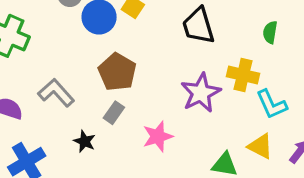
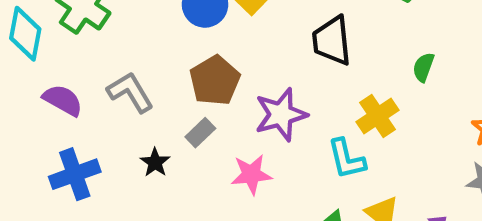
yellow cross: (243, 75) -> (378, 116), turned 32
purple star: (201, 93) -> (281, 115), moved
cyan L-shape: (272, 104) -> (347, 159), moved

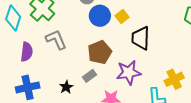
black trapezoid: (332, 41) -> (141, 38), moved
gray L-shape: (130, 92) -> (56, 40), moved
purple semicircle: (63, 100) -> (27, 52), turned 60

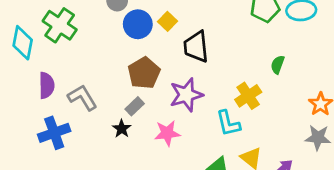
gray L-shape: (56, 40) -> (82, 98), moved
black star: (66, 87) -> (122, 129), moved

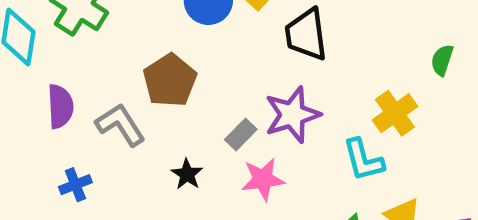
brown pentagon: (144, 73) -> (170, 80), moved
gray rectangle: (135, 106) -> (241, 134), moved
blue cross: (54, 133) -> (75, 185), size x0.6

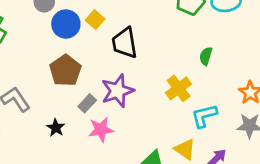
brown pentagon: (170, 80) -> (65, 70), moved
cyan L-shape: (363, 160) -> (204, 116), moved, turned 92

